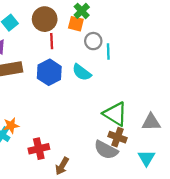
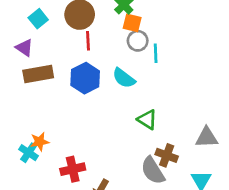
orange square: (76, 24) -> (132, 23), moved
green triangle: (115, 114) -> (147, 119), moved, size x0.7
gray semicircle: (106, 150) -> (153, 171), turned 30

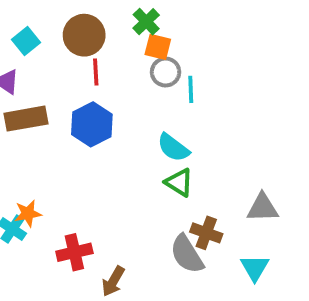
cyan semicircle: (124, 78) -> (173, 148), moved

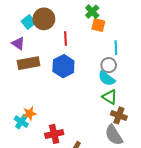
brown circle: (84, 35) -> (44, 19), moved
gray circle: (166, 72) -> (109, 65), moved
brown cross: (206, 233) -> (119, 115), moved

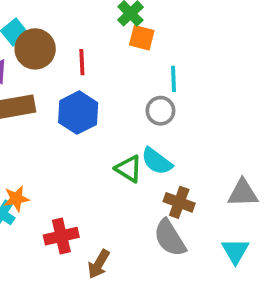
brown circle: (44, 19) -> (35, 49), moved
cyan semicircle: (107, 78) -> (157, 161), moved
green triangle: (110, 97) -> (129, 169), moved

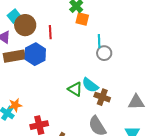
gray circle: (160, 111) -> (104, 53), moved
blue hexagon: (78, 113) -> (35, 54), moved
brown cross: (179, 202) -> (102, 97), moved

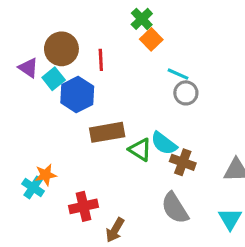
cyan square: (14, 16) -> (54, 79), moved
orange square: (82, 19) -> (151, 39), turned 32
cyan line: (99, 41) -> (178, 74), turned -64
brown rectangle: (14, 56) -> (107, 132), moved

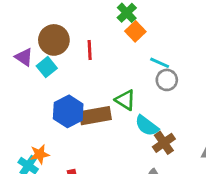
blue hexagon: (77, 95) -> (68, 111), moved
green triangle: (140, 150) -> (125, 100), moved
brown cross: (183, 162) -> (164, 143), turned 35

